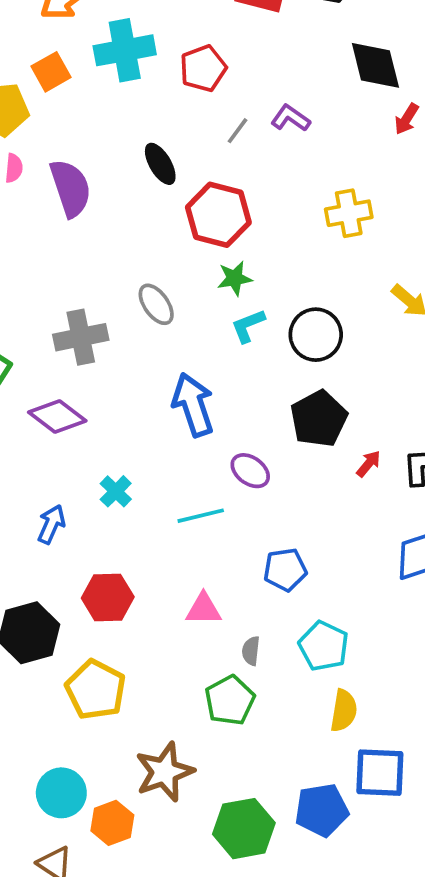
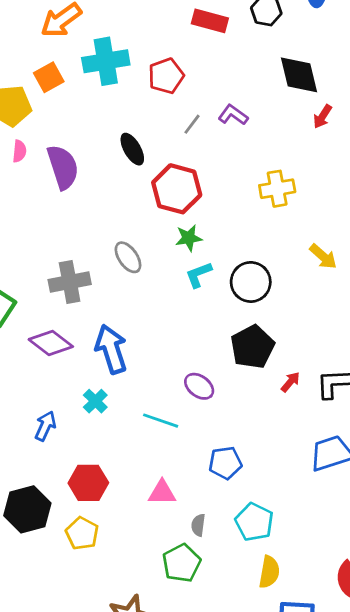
blue arrow: (193, 405) -> (111, 349), moved
cyan line: (201, 516) -> (161, 421), turned 32
yellow pentagon: (96, 690) -> (82, 533), moved, size x0.7

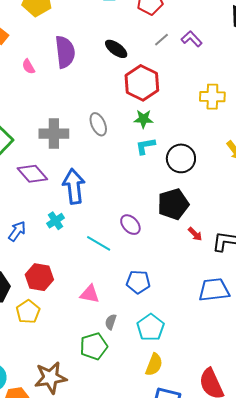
black ellipse: (132, 149) -> (116, 49), turned -35
pink semicircle: (19, 151) -> (28, 67), moved, turned 133
red arrow: (290, 382) -> (195, 234), turned 84

